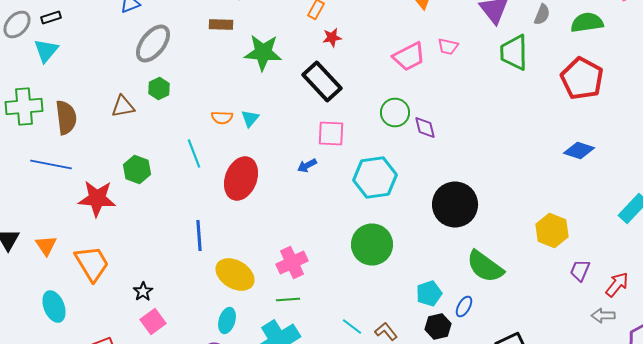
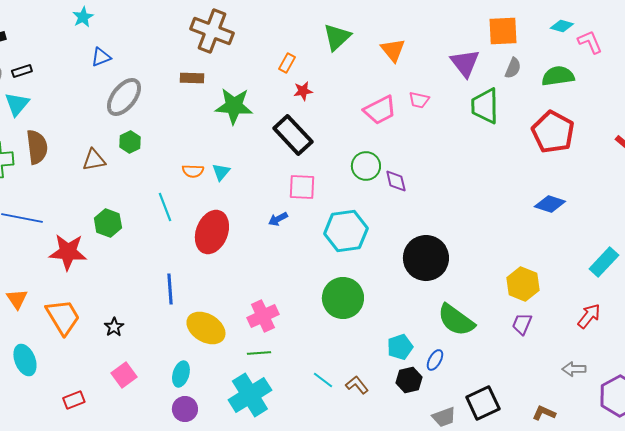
brown semicircle: (66, 118) -> (37, 147), moved
purple trapezoid: (580, 270) -> (522, 324), moved
red arrow: (617, 284) -> (589, 316), moved
black star: (143, 292) -> (114, 327), moved
cyan ellipse: (227, 320) -> (181, 374), moved

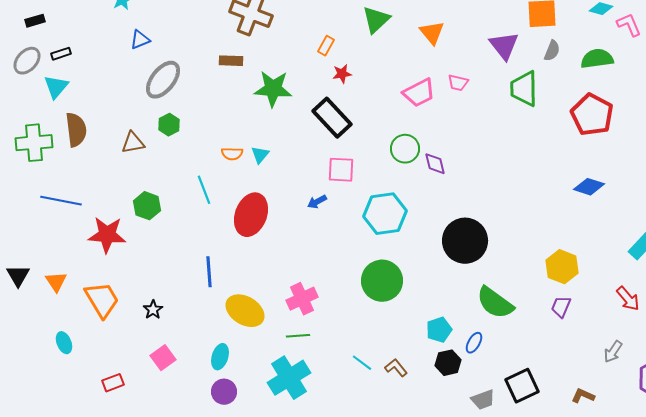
red arrow: (589, 316) -> (628, 299), turned 100
cyan ellipse: (25, 360) -> (64, 343), size x0.7
gray arrow: (574, 369) -> (613, 352), turned -55

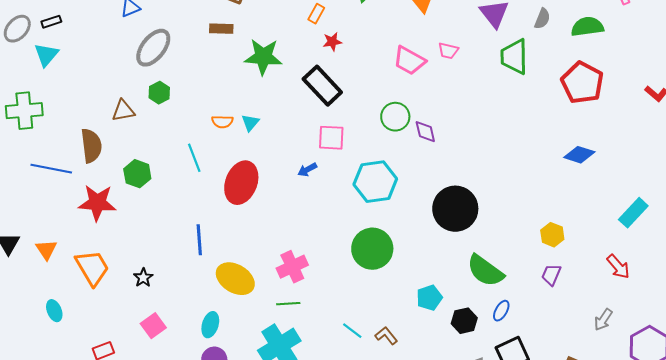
pink trapezoid: (419, 93) -> (409, 61), turned 56
brown semicircle: (76, 130) -> (91, 146), moved
yellow hexagon: (562, 267) -> (552, 235), size x0.7
blue ellipse: (474, 343) -> (501, 311), moved
black hexagon: (448, 363) -> (464, 321), moved

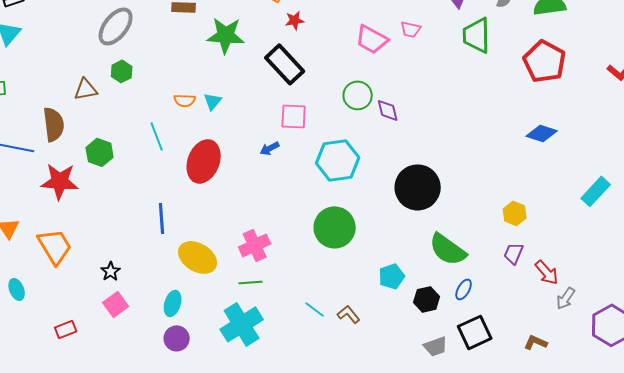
red arrow: (618, 267) -> (547, 272), moved
black star: (143, 278) -> (111, 271), moved

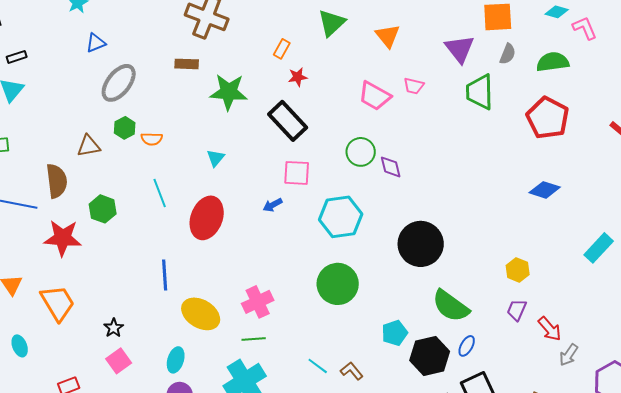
orange semicircle: (185, 100) -> (152, 139), moved
black hexagon: (427, 299) -> (430, 356), size x1.5

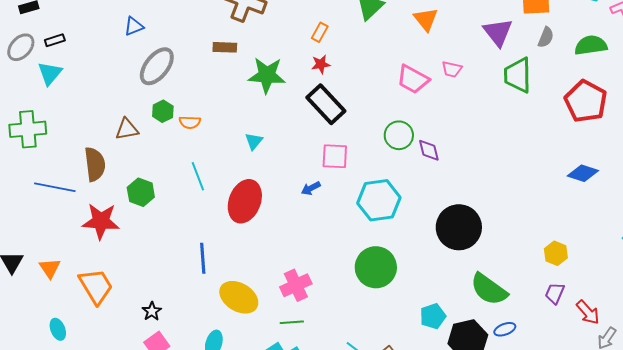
red star: (298, 77) -> (321, 64), moved
blue ellipse: (467, 346) -> (505, 329), turned 40

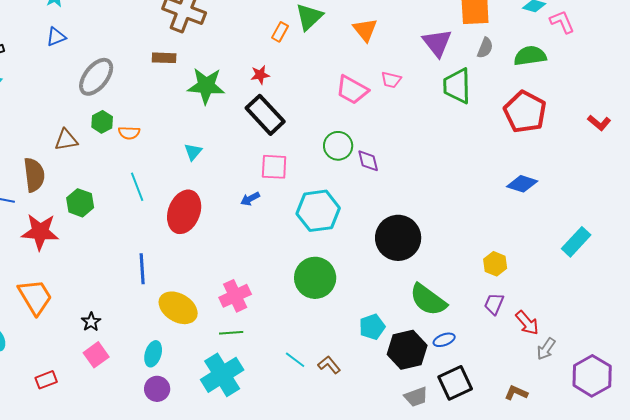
blue triangle: (134, 26) -> (56, 37), moved
orange rectangle: (320, 32) -> (280, 32), moved

